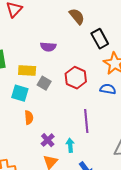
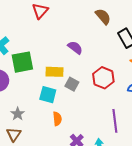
purple semicircle: (48, 47) -> (75, 48), turned -147

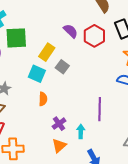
yellow rectangle: (54, 72) -> (47, 52), turned -66
red hexagon: (103, 78) -> (94, 36), moved

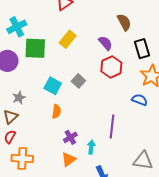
purple semicircle: (71, 31) -> (105, 43), moved
red hexagon: (94, 36) -> (111, 67), moved
yellow rectangle: (47, 52) -> (68, 39), moved

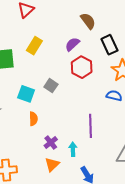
purple semicircle: (105, 43) -> (72, 44), turned -84

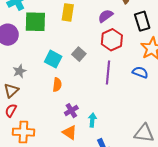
yellow rectangle: (34, 46) -> (68, 12), turned -30
purple line: (91, 126) -> (108, 73), moved
orange triangle: (52, 165) -> (70, 132), turned -49

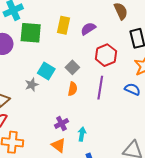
purple semicircle: (106, 16) -> (88, 29), moved
gray star: (20, 71) -> (32, 85), moved
orange semicircle: (57, 85) -> (73, 89), moved

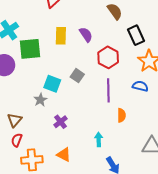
purple semicircle: (88, 29) -> (86, 35), turned 98
orange semicircle: (73, 89) -> (121, 115), moved
purple cross: (61, 123) -> (61, 122), moved
orange triangle: (59, 145) -> (64, 155), moved

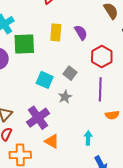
gray star: (40, 100) -> (65, 97), moved
orange semicircle: (121, 115) -> (112, 115), turned 80
purple cross: (61, 122) -> (38, 118), moved, size x1.6
orange triangle: (64, 155) -> (52, 141), moved

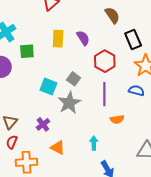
green square: (24, 44) -> (27, 51), size x0.7
gray star: (65, 97) -> (69, 103), size x1.6
purple cross: (38, 118) -> (43, 124), size x0.6

